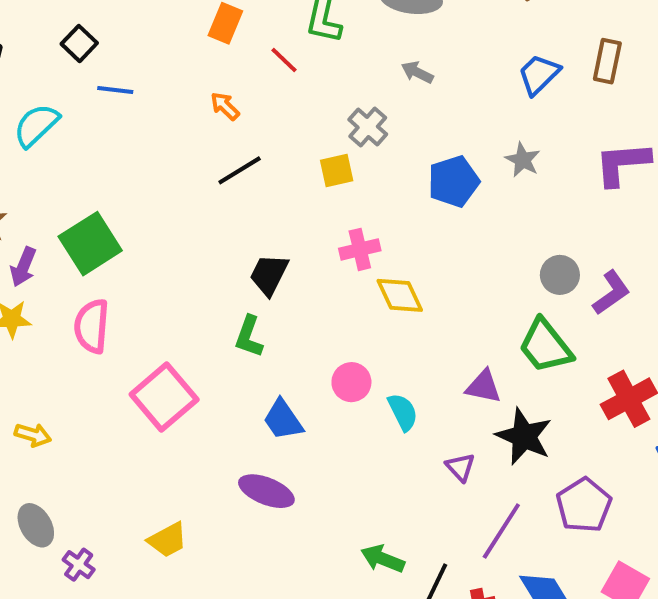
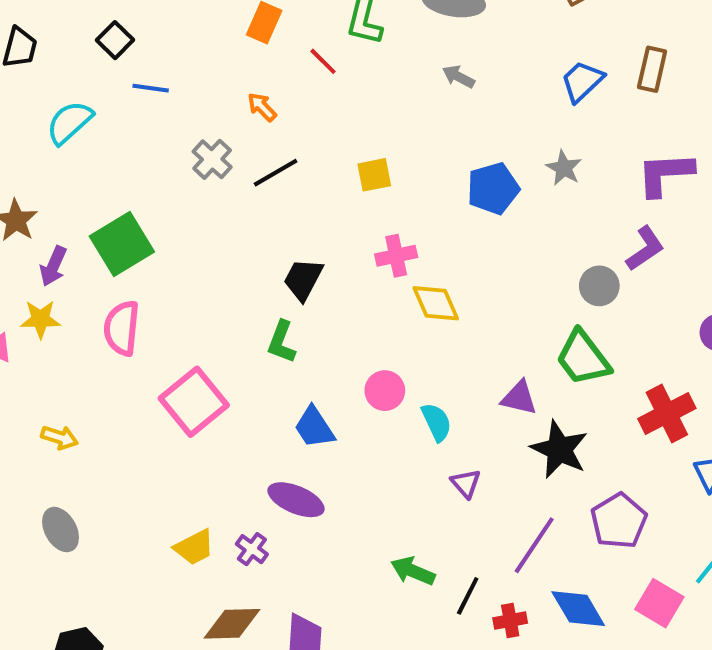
gray cross: (368, 127) -> (212, 159), moved
purple L-shape: (611, 293) -> (645, 249), moved
purple triangle: (460, 467) -> (466, 483), moved
purple cross: (79, 565) -> (252, 549), moved

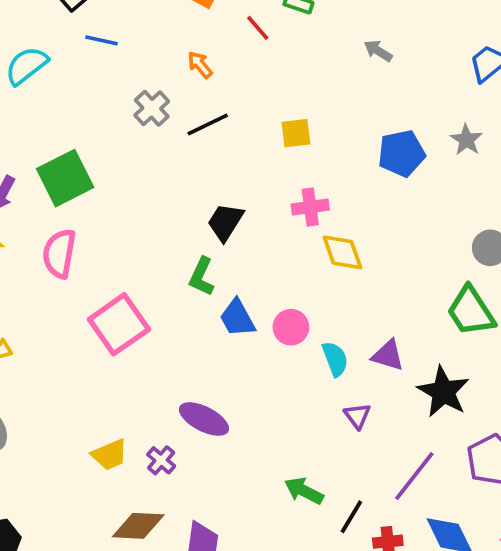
purple triangle: (519, 398) -> (388, 355), moved
blue trapezoid: (314, 427) -> (237, 318), moved

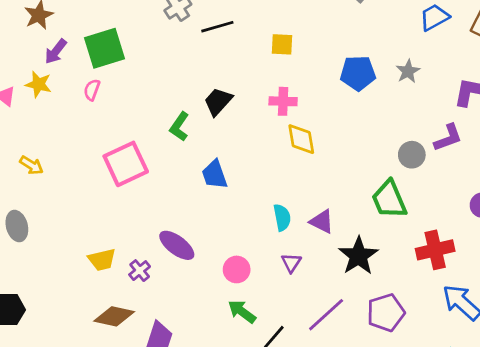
pink semicircle: (59, 253) -> (92, 90), moved, size x0.6
green L-shape: (202, 277) -> (179, 127), moved
pink circle: (291, 327) -> (237, 269), moved

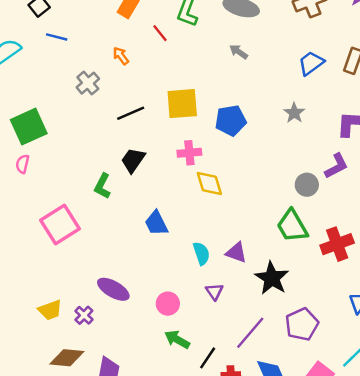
black line: (217, 27) -> (131, 113), moved
yellow square: (282, 44) -> (182, 104), size x1.6
blue pentagon: (358, 73) -> (231, 120), moved
blue trapezoid: (215, 174) -> (156, 223), moved
red cross: (435, 250) -> (337, 244), moved

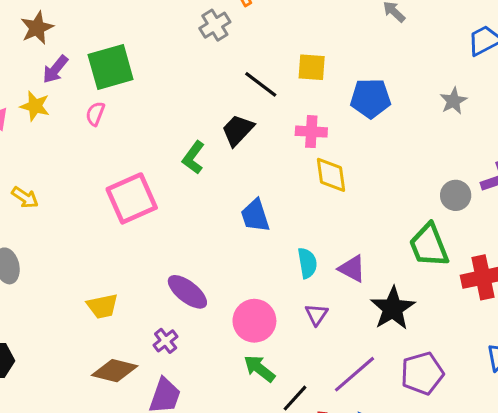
gray cross: (88, 83) -> (215, 25), moved
yellow square: (182, 104) -> (312, 67), size x0.7
black line: (131, 113) -> (261, 84), moved, turned 52
pink circle: (168, 304) -> (254, 321), size x1.4
purple cross: (84, 315) -> (166, 341), moved

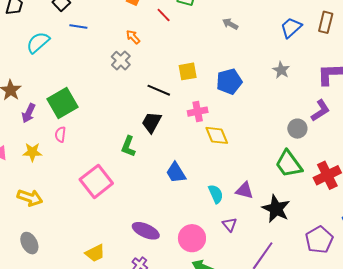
yellow star: (35, 106) -> (32, 152), moved
yellow arrow: (25, 198) -> (30, 198), size x1.4
purple pentagon: (422, 373) -> (319, 240), moved

